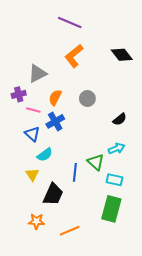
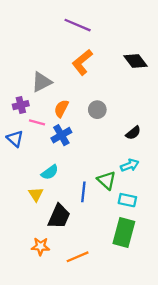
blue triangle: (32, 134) -> (15, 139), moved

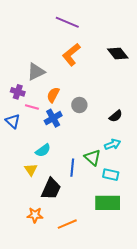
purple cross: (21, 105) -> (18, 92), turned 32
gray circle: (97, 110) -> (79, 105), moved
green rectangle: (124, 232) -> (108, 203), turned 75

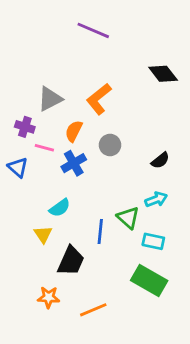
orange L-shape: (71, 55) -> (99, 99), moved
green rectangle: (108, 203) -> (149, 280), turned 30

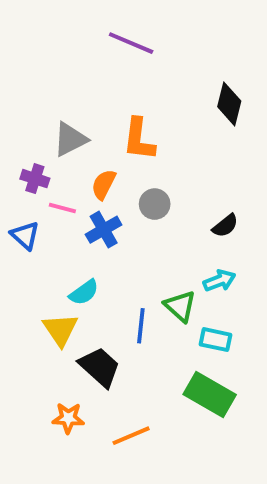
black diamond: (163, 74) -> (229, 104), turned 52
orange L-shape: (99, 99) -> (139, 139), turned -44
yellow triangle: (43, 234) -> (60, 330), size x1.4
black trapezoid: (71, 261) -> (100, 367), turned -72

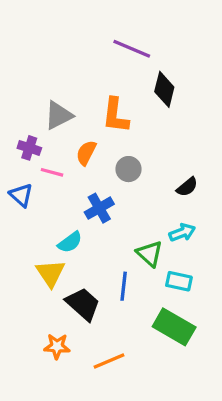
purple line: (131, 43) -> (132, 49), moved
black diamond: (229, 104) -> (164, 89), moved
blue cross: (104, 230) -> (99, 208), moved
blue line: (141, 326) -> (124, 286), moved

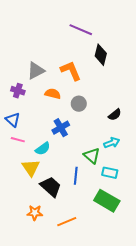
orange L-shape: (115, 115) -> (71, 71), turned 150
orange semicircle: (86, 153) -> (53, 94), turned 77
pink line: (52, 172) -> (18, 140), moved

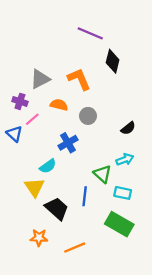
pink line: (18, 140) -> (32, 119), moved, turned -56

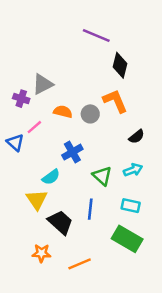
orange L-shape: (79, 79) -> (115, 101), moved
purple cross: (20, 101) -> (21, 99), moved
gray circle: (88, 116) -> (90, 114), moved
green triangle: (103, 174) -> (102, 176), moved

